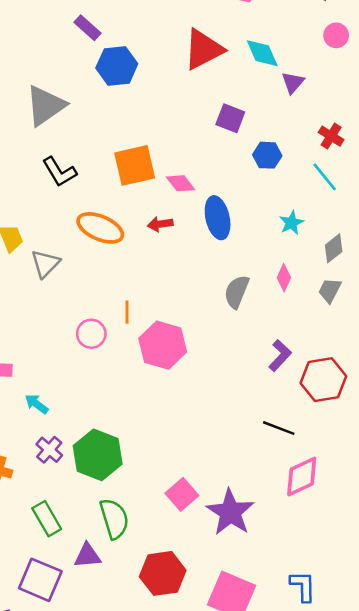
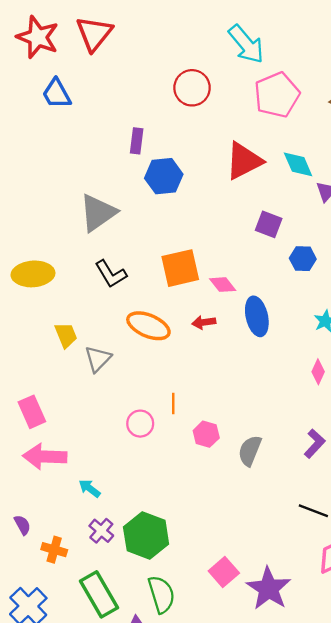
purple rectangle: (87, 28) -> (137, 141), turned 55
gray semicircle: (237, 292) -> (250, 451), moved
pink hexagon: (163, 345) -> (206, 434), size x0.6
green rectangle: (47, 519) -> (99, 594), size x1.4

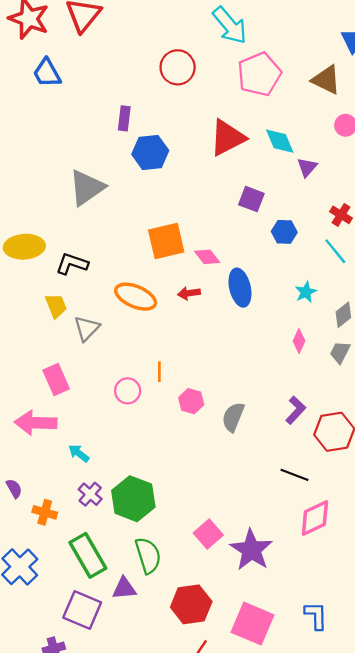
black L-shape: (111, 274) -> (72, 264), moved, turned 140
pink rectangle: (32, 412) -> (56, 380), moved

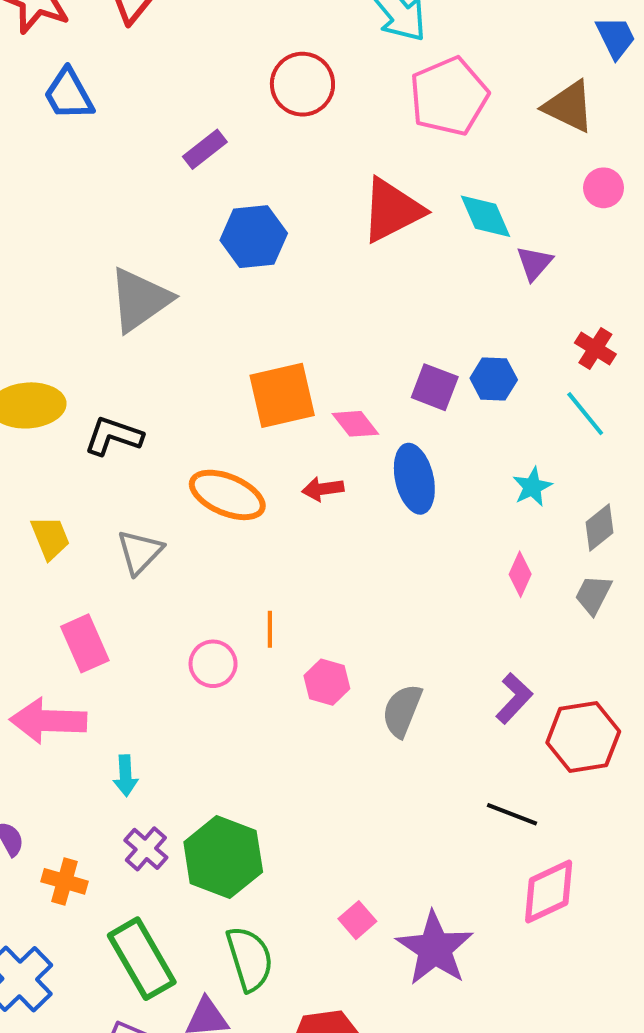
purple rectangle: (124, 118) -> (205, 149), moved, turned 45
purple square: (251, 199) -> (435, 387), moved
yellow trapezoid: (56, 306) -> (50, 538), moved
cyan arrow: (79, 453) -> (126, 776), turned -130
pink square: (208, 534) -> (357, 920), size x0.7

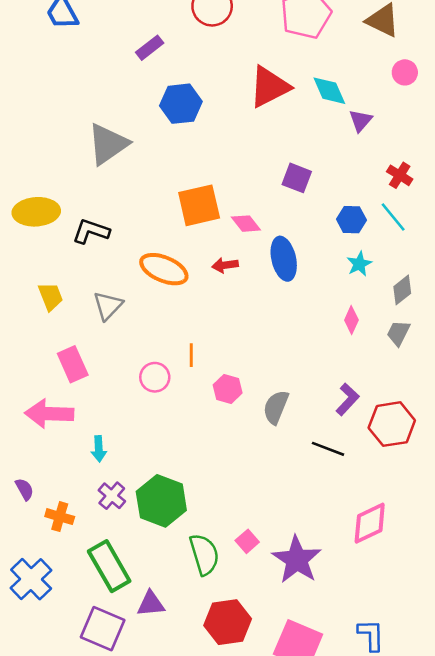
blue hexagon: (494, 379) -> (351, 220), moved
purple square: (435, 387) -> (297, 178), moved
black line: (512, 814) -> (328, 449), moved
green semicircle: (250, 959) -> (204, 554), moved

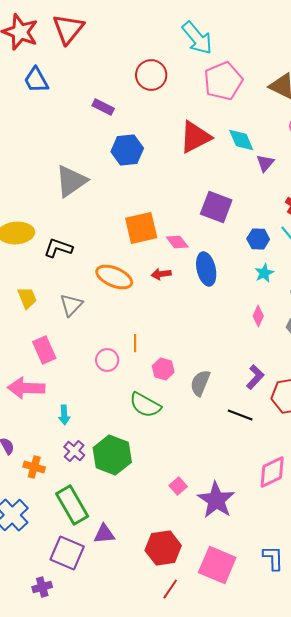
purple rectangle: (150, 48) -> (103, 107), turned 65
purple square: (297, 178) -> (216, 207), size x1.4
green semicircle: (204, 554) -> (145, 405), moved, turned 136

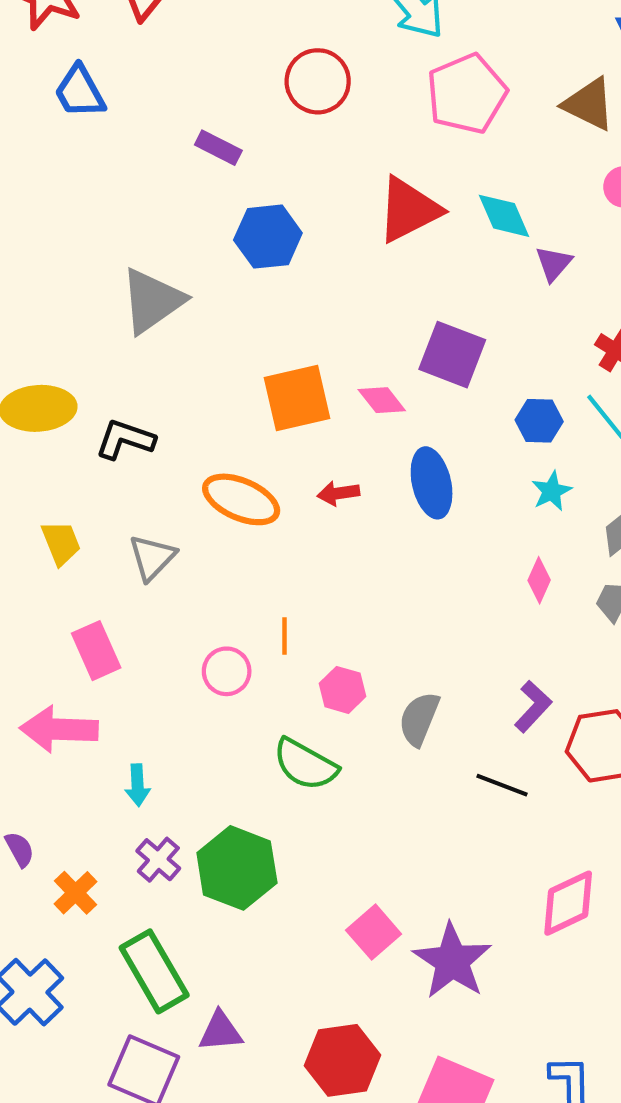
pink diamond: (177, 242) -> (382, 400), moved
orange cross: (34, 467) -> (75, 893), turned 30
pink square: (178, 486) -> (374, 932), size x1.4

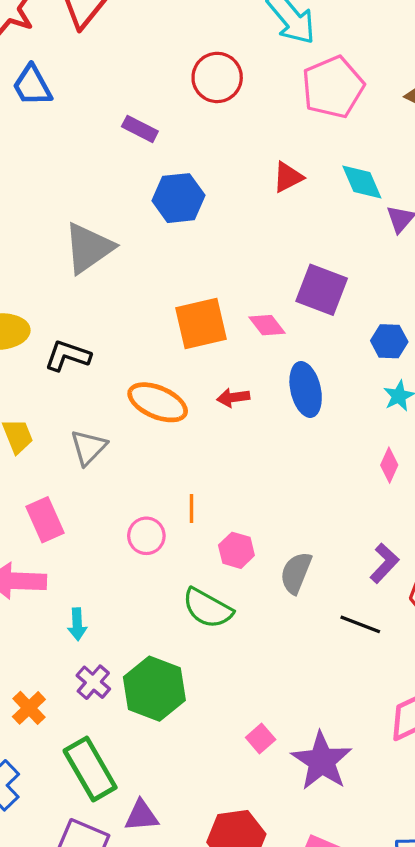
red triangle: (409, 210) -> (288, 177), size x0.6
pink square: (374, 932) -> (261, 738), size x0.7

